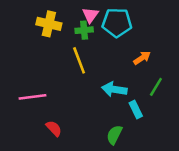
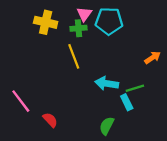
orange arrow: (142, 58) -> (153, 58), moved
green line: (156, 87) -> (135, 88), moved, turned 42
pink line: (32, 97) -> (21, 101), moved, turned 60

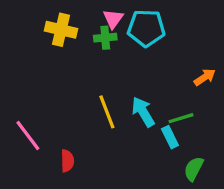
yellow line: (74, 56) -> (107, 112), moved
cyan arrow: (107, 83) -> (143, 112), turned 50
red semicircle: (50, 120) -> (67, 161), turned 42
green semicircle: (107, 126) -> (194, 169), moved

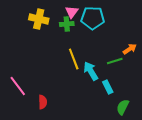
yellow line: (107, 112) -> (74, 59), moved
green line: (181, 118) -> (115, 61), moved

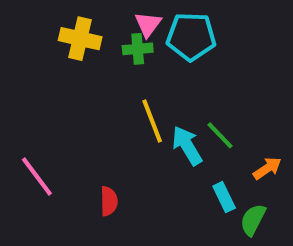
orange arrow: (130, 49) -> (267, 168), moved
green line: (115, 61) -> (220, 135), moved, turned 63
cyan rectangle: (108, 87) -> (224, 197), moved
red semicircle: (43, 102) -> (109, 201), moved

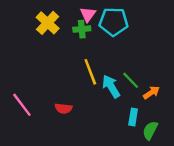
yellow cross: (80, 39) -> (48, 23), turned 30
orange arrow: (267, 168) -> (151, 93), moved
cyan rectangle: (224, 197) -> (133, 117), turned 35
red semicircle: (109, 201) -> (63, 108), moved, turned 98

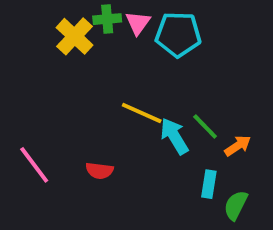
green cross: (82, 29) -> (107, 19), moved
yellow line: (90, 72) -> (142, 113), turned -45

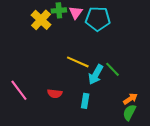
cyan arrow: (174, 136) -> (96, 75), turned -120
orange arrow: (238, 146) -> (130, 99), moved
cyan rectangle: (209, 184) -> (85, 101), moved

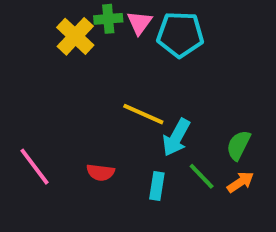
green line: (113, 69) -> (202, 176), moved
green semicircle: (129, 112) -> (238, 145), moved

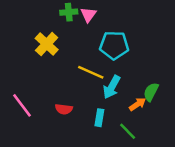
cyan pentagon: (180, 34) -> (114, 45), moved
yellow cross: (75, 36) -> (47, 44), moved
green line: (202, 176) -> (128, 131), moved
orange arrow: (240, 182) -> (138, 104), moved

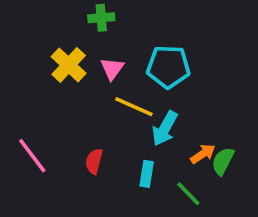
pink triangle: (88, 15) -> (112, 69), moved
green semicircle: (151, 92) -> (223, 161), moved
red semicircle: (64, 109) -> (94, 161), turned 98

